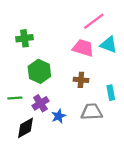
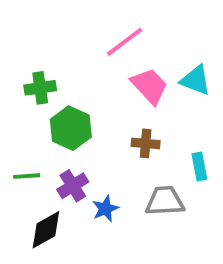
pink line: (94, 21) -> (125, 42), moved
green cross: (24, 38) -> (40, 88), moved
pink trapezoid: (83, 48) -> (149, 86), turned 30

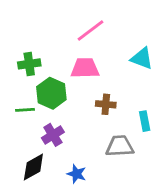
pink trapezoid: (149, 86) -> (85, 68), moved, turned -48
green line: (27, 176) -> (25, 110), moved
blue star: (105, 209) -> (77, 174), moved, turned -30

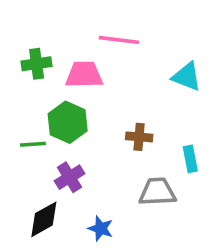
pink line: (90, 31) -> (119, 40), turned 44
green cross: (29, 64) -> (37, 64), moved
pink trapezoid: (85, 68) -> (84, 75), moved

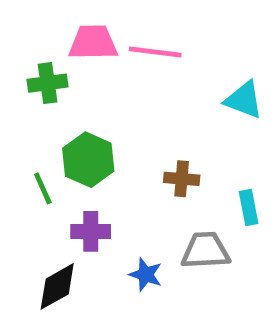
pink trapezoid: (84, 75) -> (93, 42), moved
green line: (33, 144) -> (43, 188), turned 70
purple cross: (70, 177) -> (91, 231), turned 32
blue star: (101, 228) -> (146, 275), moved

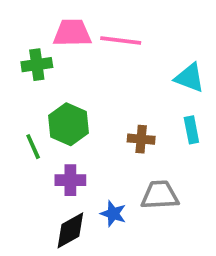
cyan rectangle: (249, 208) -> (191, 130), moved
black diamond: (57, 286) -> (70, 230), moved

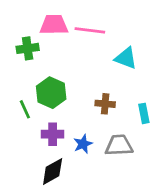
cyan triangle: (190, 78) -> (126, 58), moved
cyan rectangle: (191, 130) -> (144, 113), moved
blue star: (113, 214) -> (83, 144), moved, turned 30

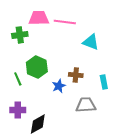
purple cross: (53, 134) -> (18, 110), moved
blue star: (83, 144) -> (59, 86), moved

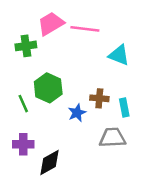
pink trapezoid: (39, 18) -> (51, 24), turned -30
cyan rectangle: (104, 82) -> (124, 108), moved

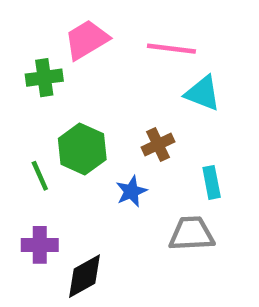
pink line: (85, 29) -> (171, 49), moved
brown cross: (99, 98) -> (158, 145), moved, turned -30

